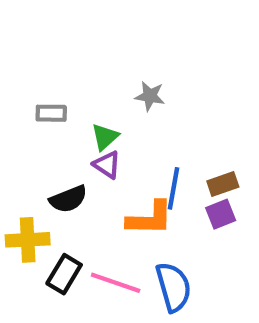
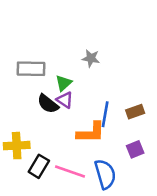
gray rectangle: (51, 113) -> (31, 69), size x1.5
black semicircle: (68, 199) -> (48, 104), moved, turned 60
purple square: (221, 214) -> (135, 149), moved

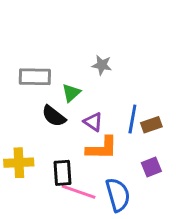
purple triangle: (65, 100) -> (93, 122), moved
blue line: (105, 114) -> (132, 119), moved
black rectangle: (39, 166) -> (63, 173), moved, turned -35

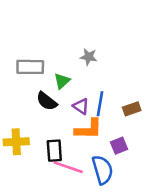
blue line: (132, 119) -> (100, 104), moved
purple square: (151, 167) -> (119, 146), moved

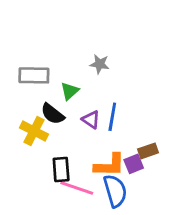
brown rectangle: (132, 109) -> (148, 151), moved
orange L-shape: (89, 129) -> (110, 165), moved
yellow cross: (16, 142) -> (34, 131), moved, turned 30

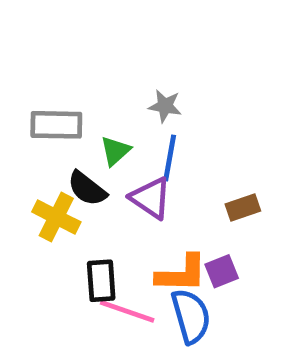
blue line: (112, 117) -> (170, 158), moved
purple triangle: (91, 120) -> (151, 198), size x1.4
brown rectangle: (148, 151) -> (243, 208), moved

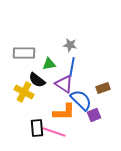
green triangle: (115, 151) -> (49, 64), turned 32
orange L-shape: (181, 274) -> (64, 112), moved
black rectangle: (101, 281) -> (37, 128), moved
blue semicircle: (191, 316) -> (81, 100), moved, turned -30

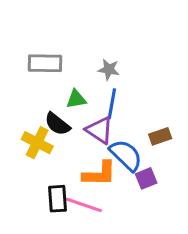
gray rectangle: (24, 53) -> (45, 63), moved

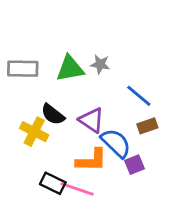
gray rectangle: (45, 63) -> (23, 69), moved
green triangle: (76, 99) -> (70, 69), moved, size x1.5
blue line: (112, 104) -> (139, 96), moved, turned -60
black rectangle: (57, 199) -> (53, 183), turned -60

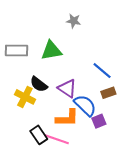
gray star: (100, 64) -> (74, 21), moved
black rectangle: (53, 183) -> (39, 135), turned 30

